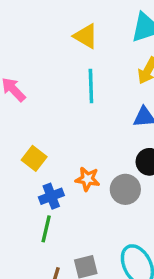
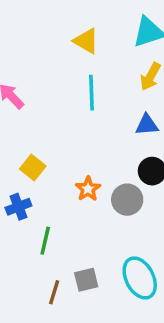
orange star: (87, 179) -> (88, 189), turned 30
blue cross: (51, 196) -> (18, 207), moved

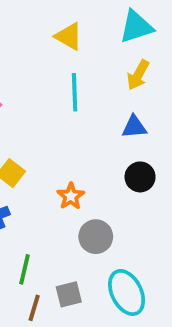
gray circle: (127, 200) -> (96, 237), moved
green line: (45, 241) -> (24, 269), moved

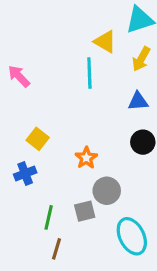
yellow triangle: (69, 36) -> (105, 42), moved
gray square: (69, 294) -> (85, 211), moved

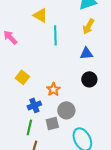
yellow triangle: (105, 42) -> (40, 15), moved
blue cross: (25, 173) -> (34, 105), moved

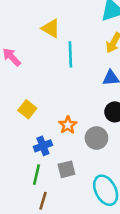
gray circle: (66, 110) -> (96, 138), moved

